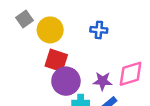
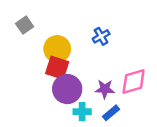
yellow circle: (50, 30) -> (57, 49), moved
blue cross: (99, 30) -> (101, 36), turned -35

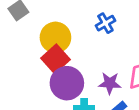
red square: (57, 68) -> (55, 59), turned 30

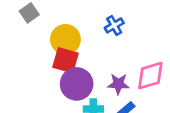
red square: (55, 59) -> (65, 60), turned -32

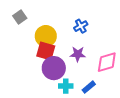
purple star: (118, 84) -> (78, 54), moved

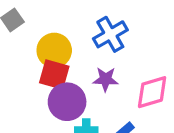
blue cross: (81, 26) -> (110, 34), size x1.5

